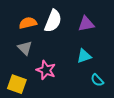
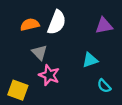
purple triangle: (86, 24) -> (104, 26), moved
gray triangle: (25, 48) -> (39, 52), moved

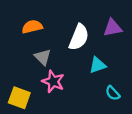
white semicircle: (57, 22) -> (79, 37), moved

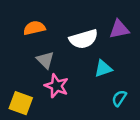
white semicircle: (79, 37) -> (84, 39), turned 52
cyan semicircle: (113, 93) -> (119, 98), turned 77

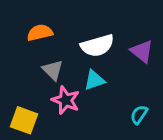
purple triangle: (119, 29) -> (142, 51), moved, turned 50
cyan triangle: (103, 69) -> (94, 80), moved

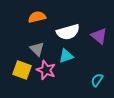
orange semicircle: (40, 33) -> (37, 17), moved
yellow square: (24, 120) -> (22, 70), moved

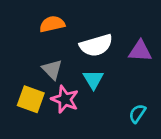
purple triangle: (99, 36) -> (140, 51), turned -36
cyan triangle: (66, 56) -> (93, 79), turned -42

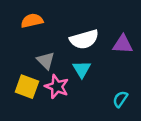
orange semicircle: (52, 24) -> (32, 21), moved

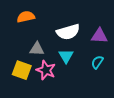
gray triangle: (46, 60) -> (37, 49), turned -42
cyan semicircle: (120, 99) -> (97, 62), moved

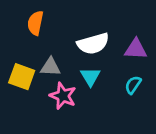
orange semicircle: (26, 17) -> (35, 23), turned -66
yellow square: (22, 70) -> (22, 77), moved

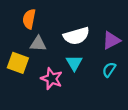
purple triangle: (136, 49) -> (111, 40), turned -30
gray triangle: (51, 67) -> (38, 44), moved

